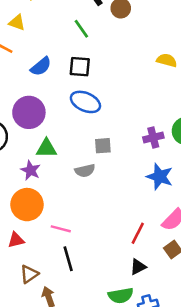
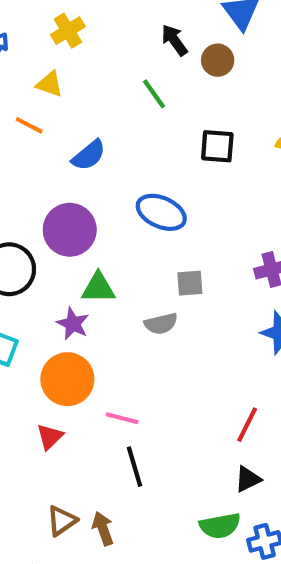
black square: (80, 67) -> (217, 146), moved
red triangle: (16, 240) -> (50, 437), turned -30
brown triangle: (29, 274) -> (62, 521), moved

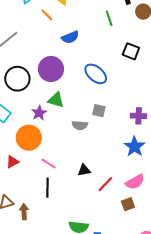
black triangle: (248, 479) -> (84, 170), moved

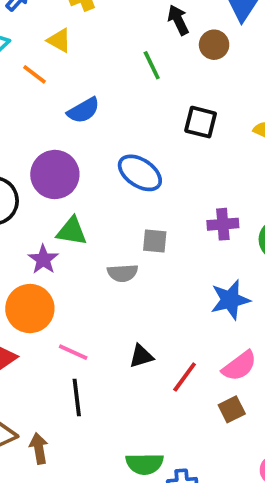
purple cross: (139, 116) -> (223, 224), moved
blue star: (135, 147) -> (230, 300), turned 30

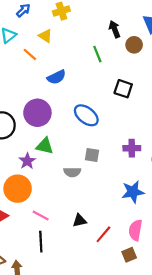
pink semicircle: (239, 366) -> (135, 230), turned 132

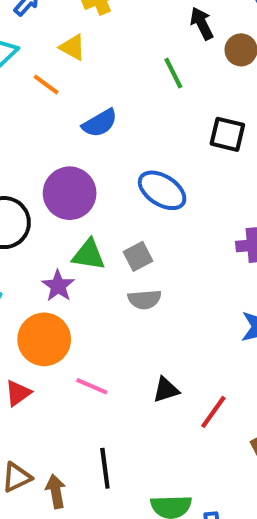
gray square: (92, 155) -> (138, 256), moved, turned -32
black line: (41, 242) -> (105, 468), moved

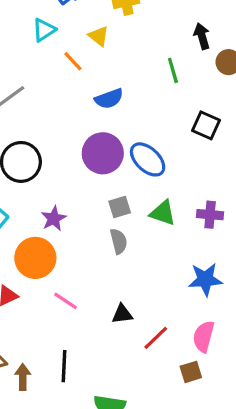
purple circle: (70, 193) -> (103, 153), moved
green triangle: (89, 255) -> (163, 213), moved
gray semicircle: (145, 299) -> (119, 241), turned -110

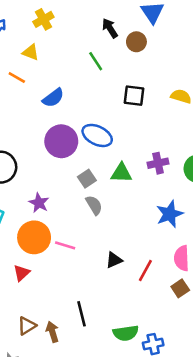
pink line: (66, 301) -> (65, 245), moved

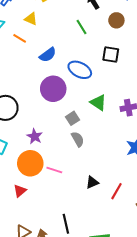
brown circle: (136, 42) -> (116, 20), moved
blue ellipse: (97, 135) -> (80, 70), moved
green triangle: (121, 173) -> (98, 102), moved, turned 30

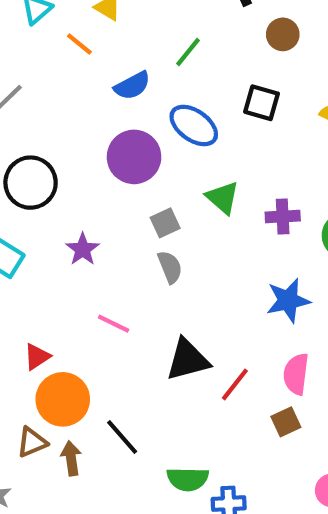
green line: (82, 27) -> (188, 52), moved, turned 63
orange circle: (30, 163) -> (63, 399), moved
black triangle: (92, 182) -> (188, 360), size x1.6
black line: (66, 224) -> (122, 437), turned -36

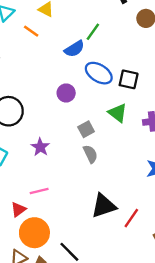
blue semicircle: (132, 86) -> (74, 49), moved
black square: (262, 103) -> (129, 79), moved
purple circle: (134, 157) -> (66, 93), size x0.6
pink line: (114, 324) -> (39, 191), moved, turned -36

